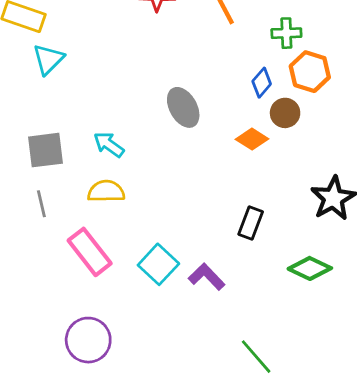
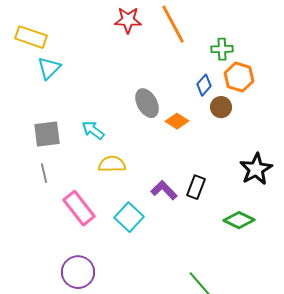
orange diamond: (252, 139) -> (177, 121), moved
yellow semicircle: (106, 191) -> (112, 164), moved
purple L-shape: (207, 277) -> (164, 190), moved

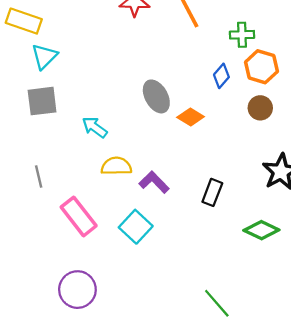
brown circle: (221, 107) -> (260, 108), moved
gray square: (47, 134) -> (42, 101), moved
purple L-shape: (164, 190) -> (154, 182), moved

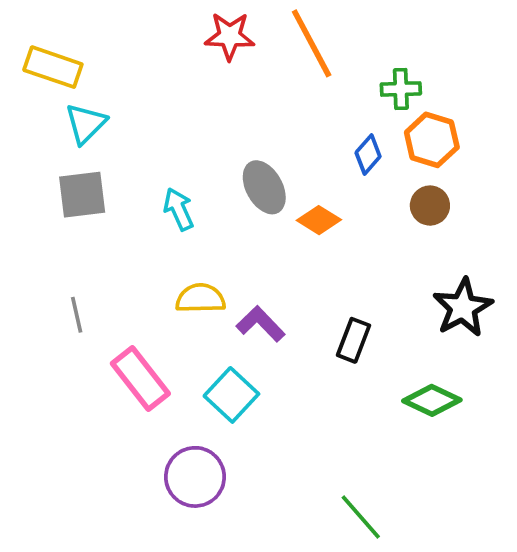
cyan arrow: (95, 127) -> (179, 209), moved, turned 30
purple circle: (77, 290) -> (195, 477), moved

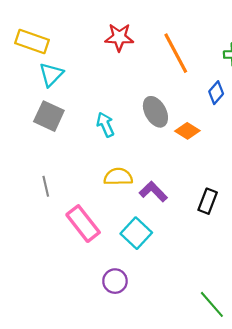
red star: (230, 36) -> (119, 37), moved
orange line: (312, 43) -> (176, 53), moved
gray square: (82, 195) -> (49, 116), turned 32
purple circle: (195, 477) -> (115, 281), size x0.7

